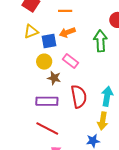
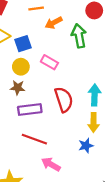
orange arrow: (67, 32) -> (54, 23), moved
brown star: (54, 78) -> (18, 88), moved

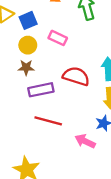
red semicircle: (64, 100) -> (76, 76), turned -50
pink arrow: (51, 164) -> (85, 141), moved

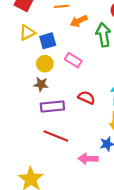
red semicircle: (76, 76) -> (86, 98), size x0.7
pink arrow: (85, 141) -> (88, 159), turned -30

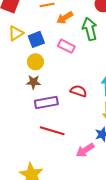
pink rectangle: (73, 60) -> (66, 46), moved
pink arrow: (88, 159) -> (85, 150), turned -30

